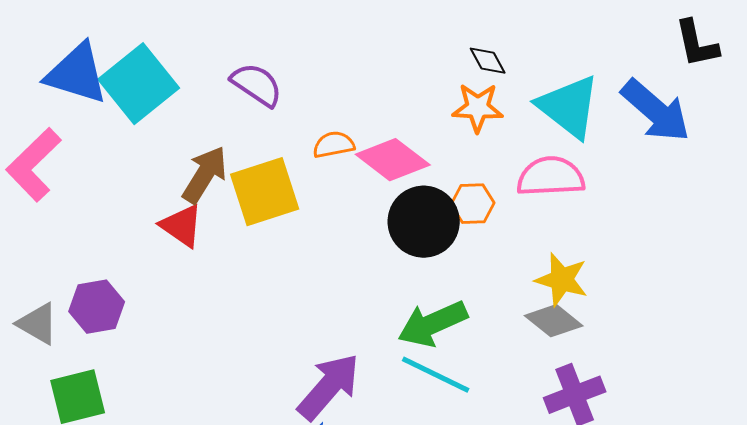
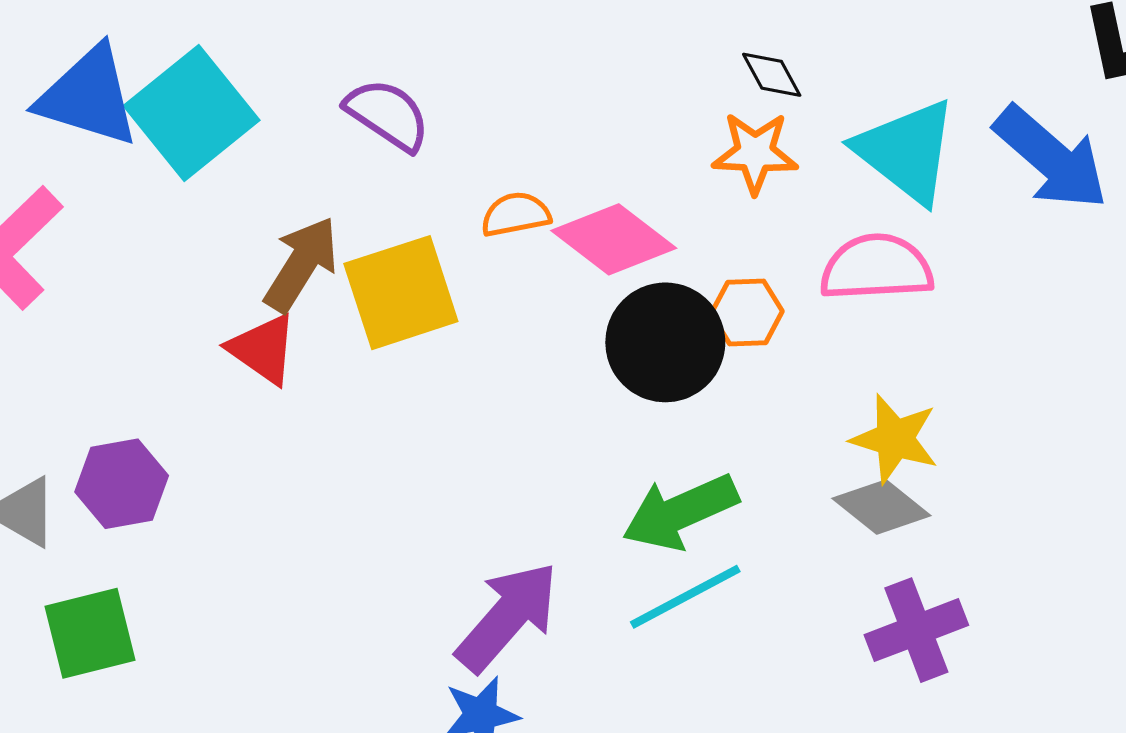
cyan line: (436, 375) -> (685, 597), turned -54

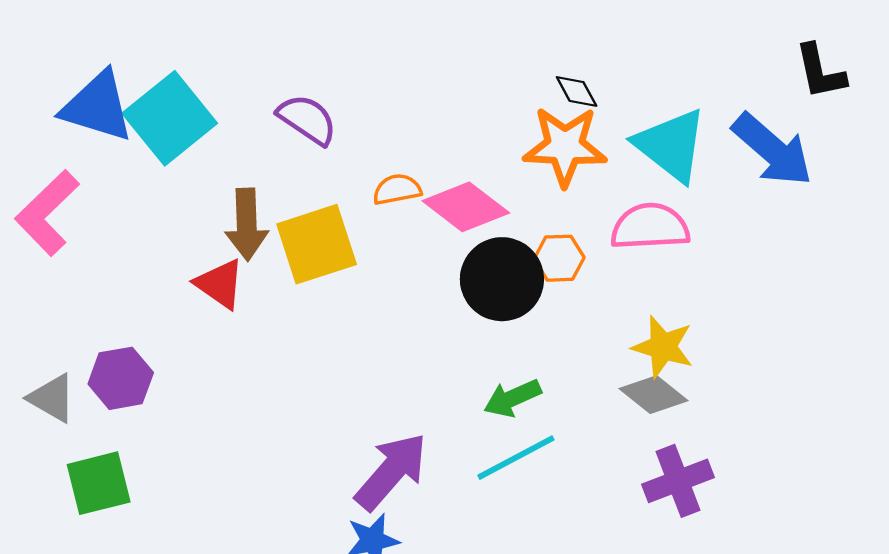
orange star: (755, 153) -> (565, 146), size x1.4
brown arrow: (301, 264) -> (247, 224), turned 146
green arrow: (680, 512) -> (512, 398), size x0.7

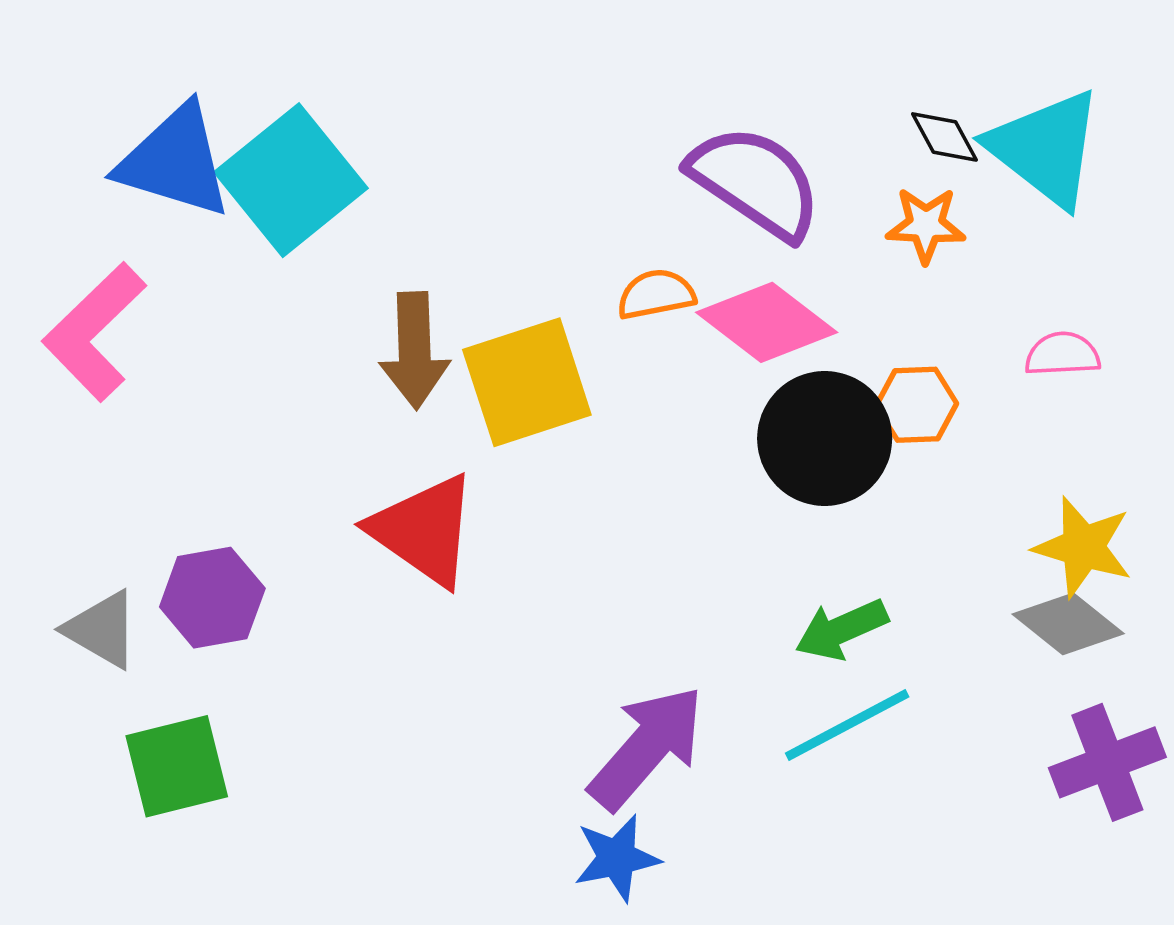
purple semicircle: (307, 119) -> (755, 182), moved, size x1.4
cyan triangle: (671, 145) -> (1046, 148), moved
orange star: (565, 146) -> (926, 225), size x0.6
pink semicircle: (650, 227) -> (1062, 354), size x0.6
red triangle: (220, 284) -> (424, 530), moved, size x1.4

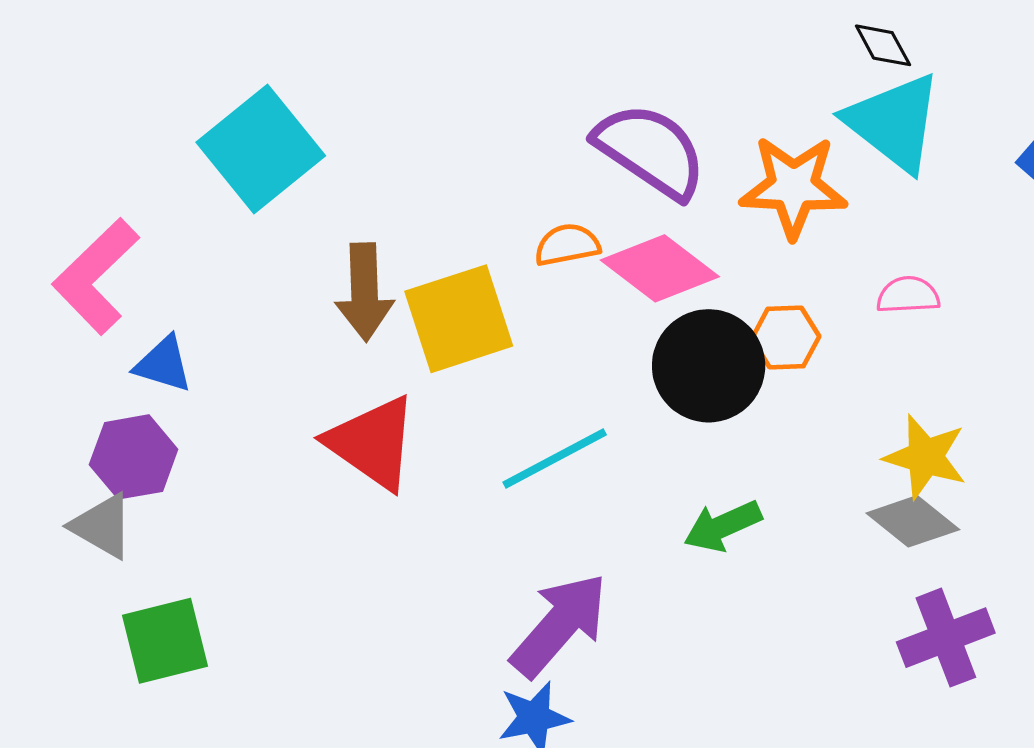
black diamond: (944, 137) -> (883, 45), moved
blue triangle: (175, 161) -> (163, 364), moved, size x0.6
orange star: (926, 225) -> (793, 187), size x1.6
purple hexagon: (212, 598) -> (134, 457), moved
cyan line: (847, 725) -> (555, 458), moved

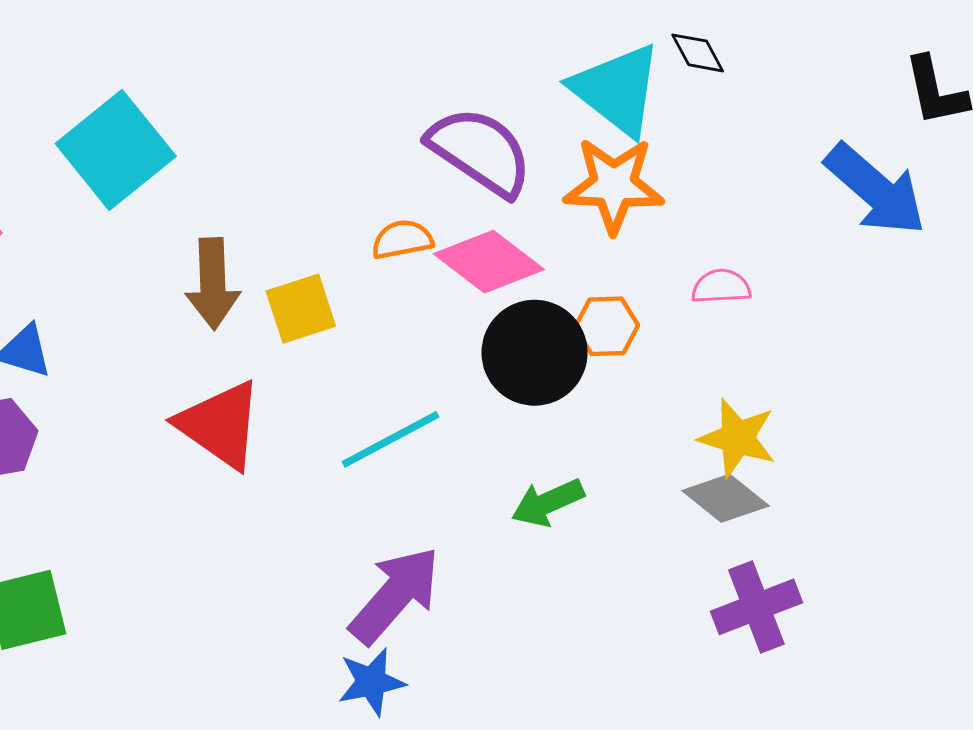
cyan triangle: (894, 122) -> (617, 90), moved
yellow square: (459, 319) -> (301, 309), size x0.7

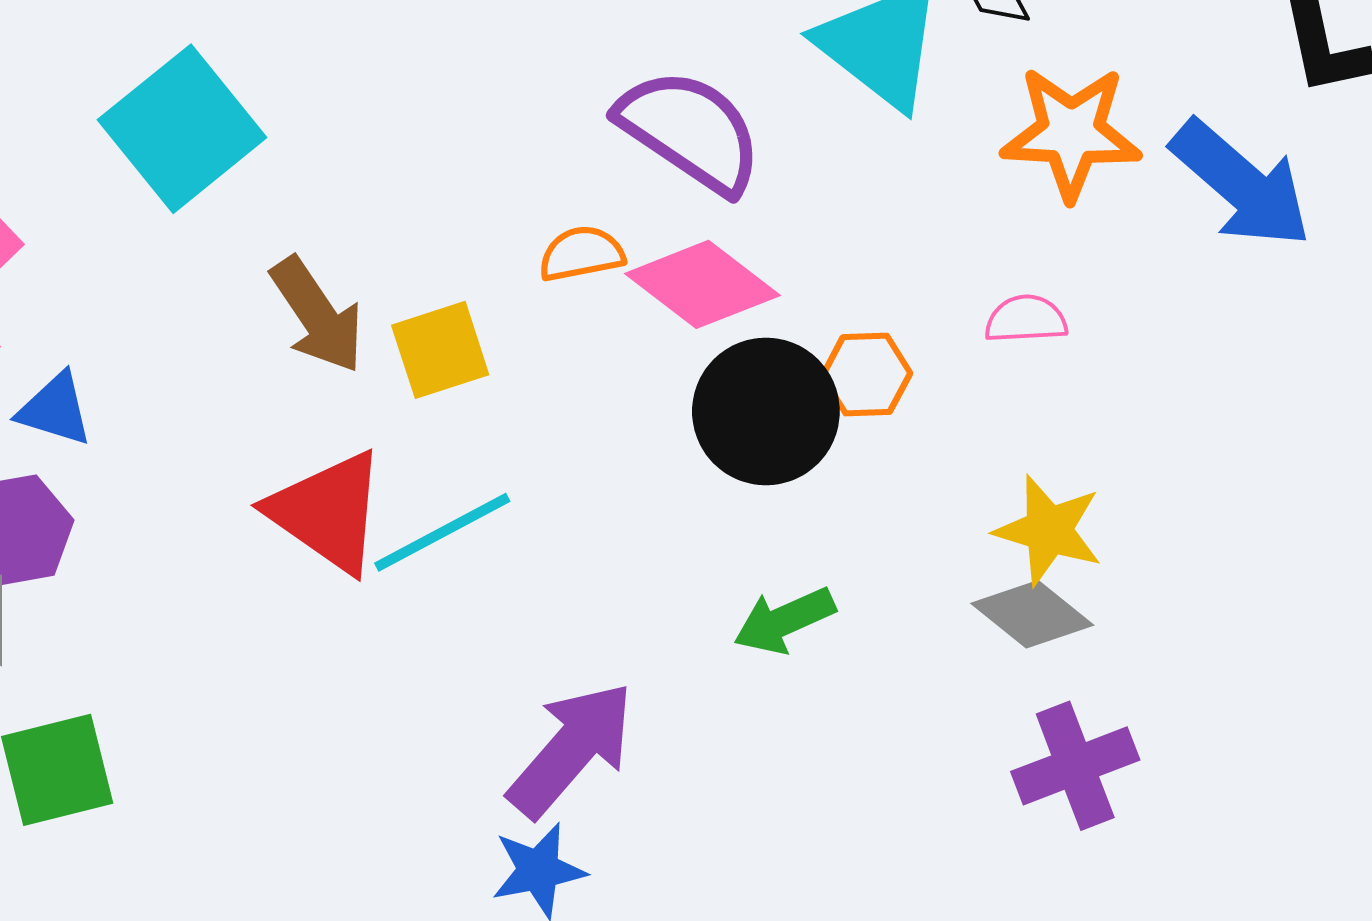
orange star: (614, 185) -> (1071, 133), moved
brown arrow: (213, 284) -> (317, 315), turned -32
cyan line: (390, 439) -> (442, 532), moved

